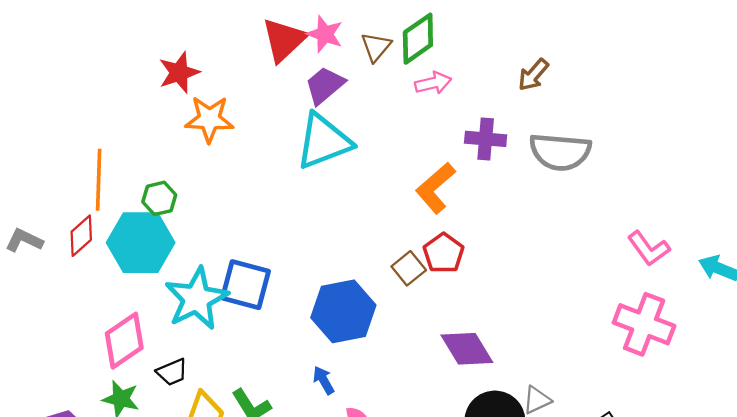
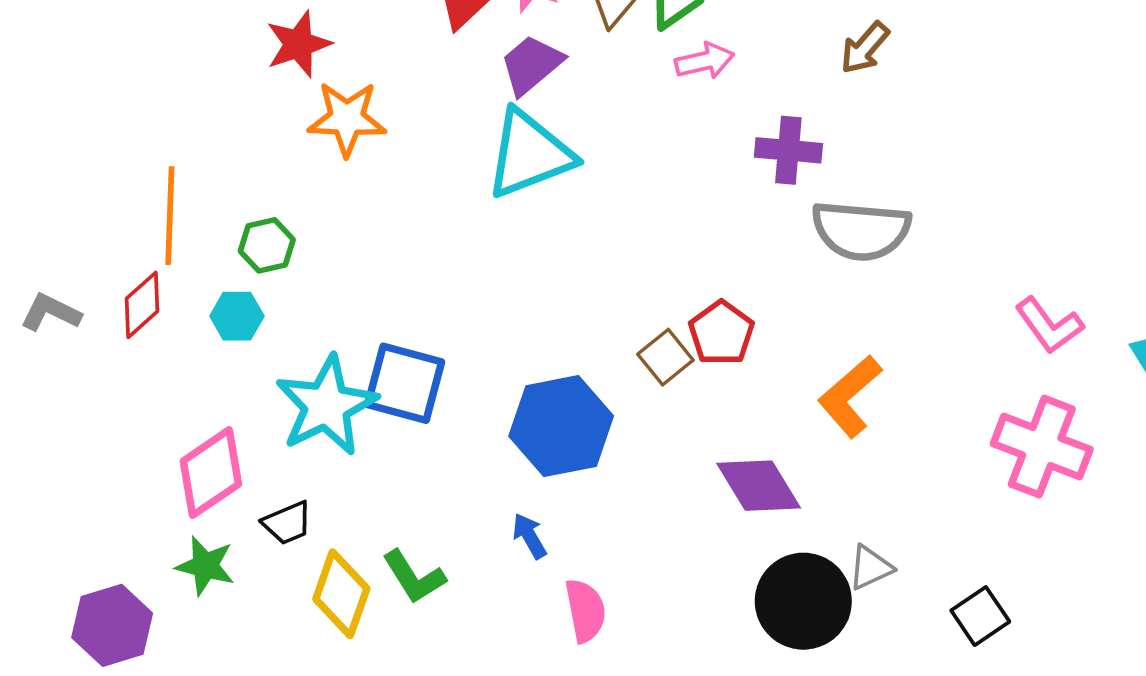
gray semicircle: (560, 152) -> (861, 230), moved
orange L-shape: (435, 188) -> (850, 396), moved
cyan hexagon: (141, 243) -> (237, 316), size x0.5

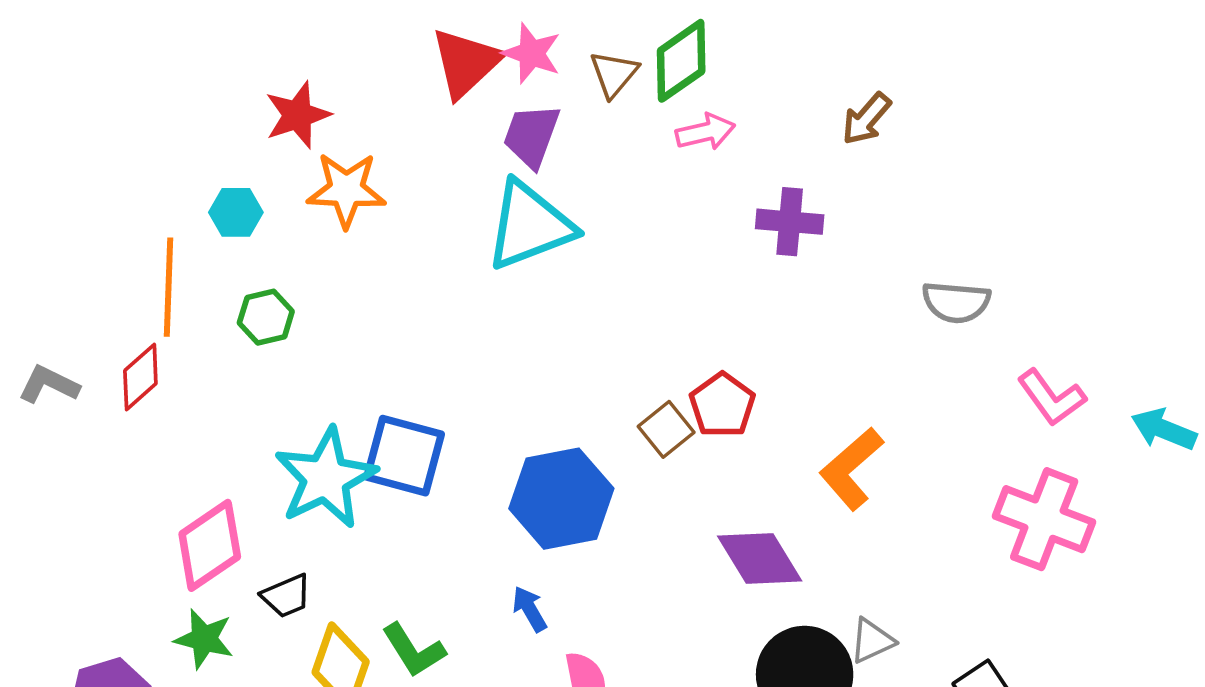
purple trapezoid: (531, 65) -> (531, 136), turned -30
gray semicircle: (861, 230) -> (956, 302), moved, size x0.7
cyan hexagon: (237, 316) -> (236, 212), moved

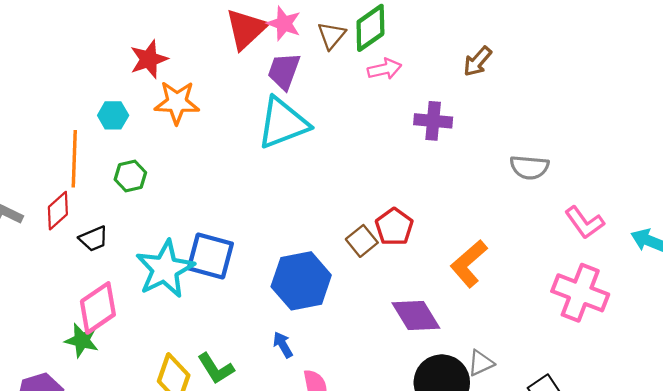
black trapezoid: (286, 596) -> (94, 239), moved
green star: (204, 639) -> (82, 340), moved

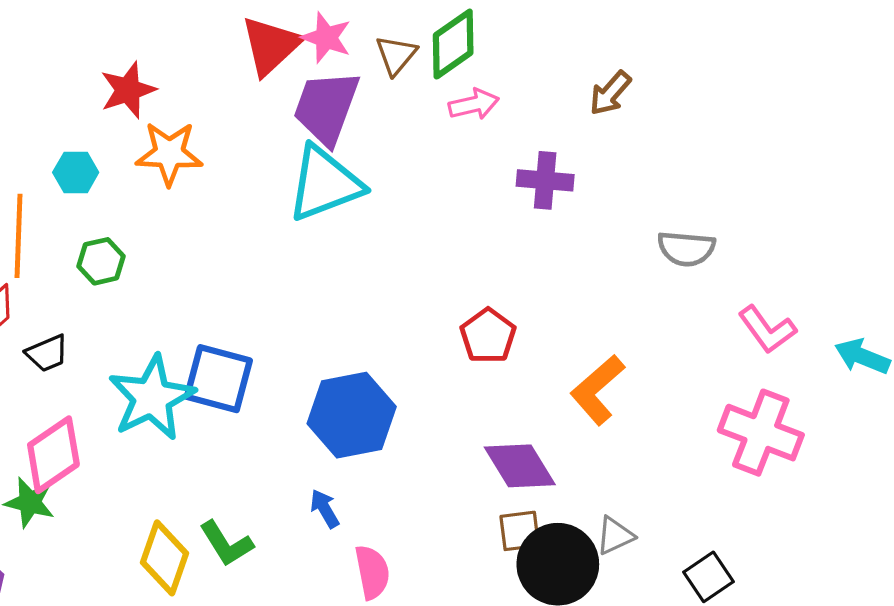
purple trapezoid: (284, 71) -> (326, 107), size x1.4
brown square: (362, 241) -> (520, 531), moved, turned 32

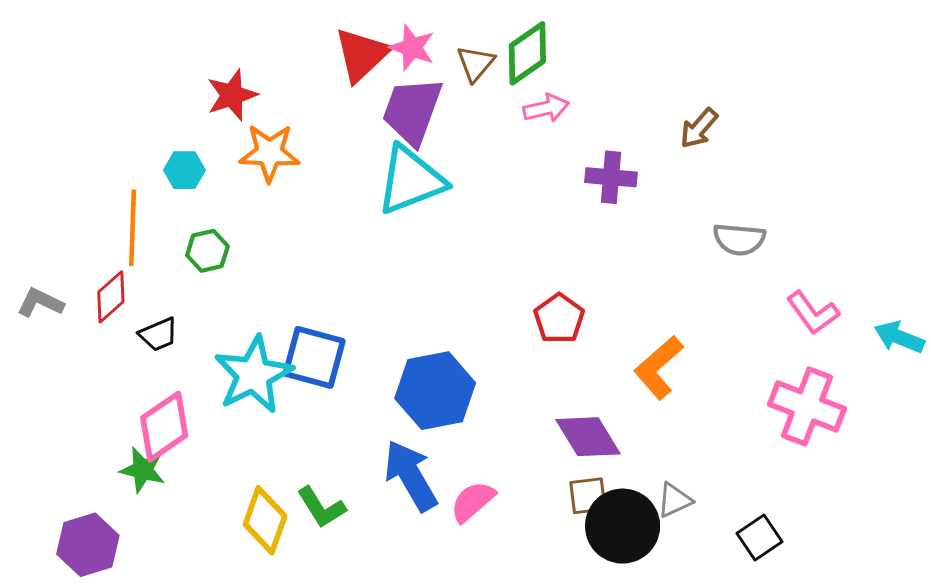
brown arrow: (610, 93) -> (699, 128), moved
blue arrow: (325, 509) -> (411, 476), size x2.0
pink semicircle: (372, 572) -> (473, 502), moved, turned -120

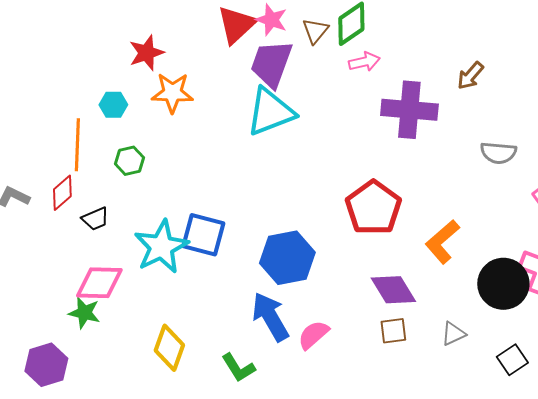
purple cross: (611, 177) -> (409, 110), size x1.6
red pentagon: (559, 319) -> (373, 208), size x1.6
pink diamond: (164, 427) -> (99, 283), turned 36
green L-shape: (321, 507) -> (238, 368), moved
black circle: (623, 526) -> (503, 284), moved

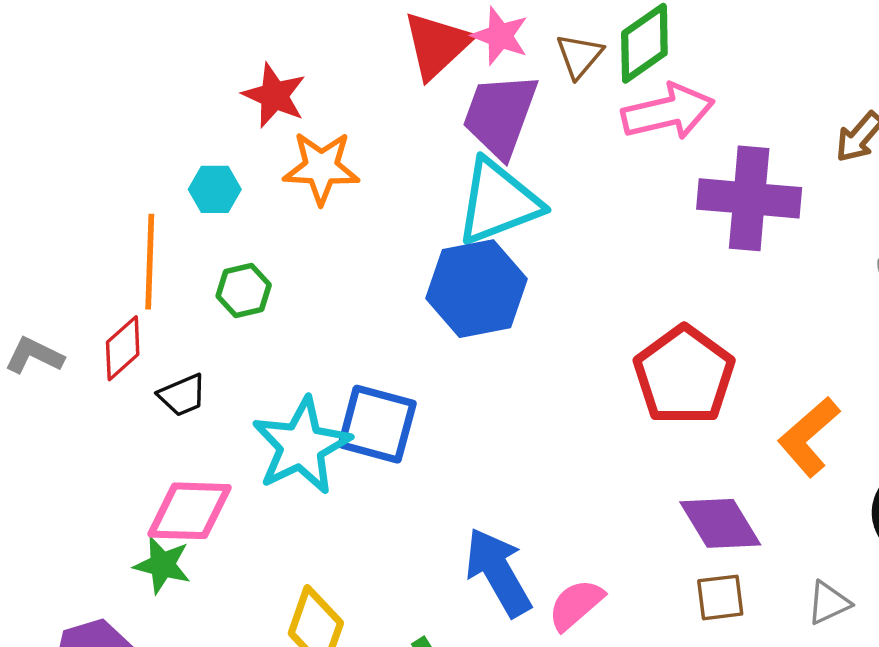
red star: (146, 53) -> (274, 96), turned -30
pink arrow: (364, 62) -> (668, 112), size x1.6
blue hexagon: (287, 258) -> (477, 289), moved

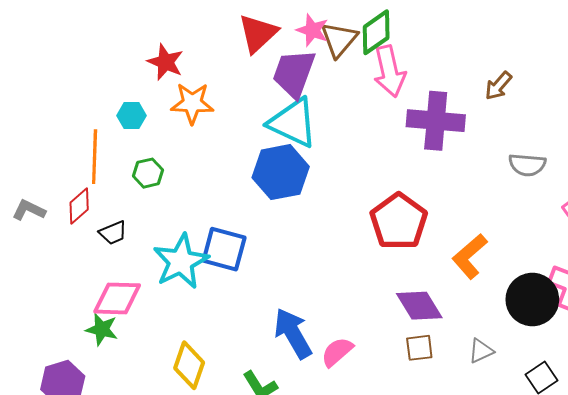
pink star: (500, 36) -> (312, 30), moved
brown triangle: (579, 56) -> (339, 39), size x1.4
pink arrow: (668, 112) -> (389, 71), turned 90
cyan triangle: (498, 202) -> (293, 123), turned 46

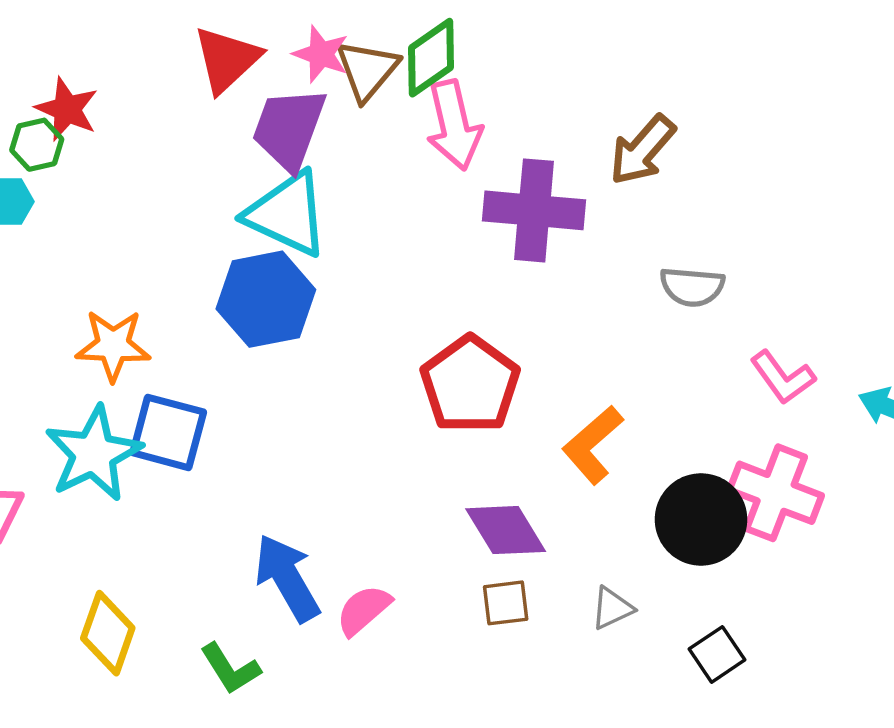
brown arrow: (498, 86) -> (642, 150), size x1.4
orange star: (192, 103) -> (113, 345), moved
green hexagon: (148, 173) -> (37, 145), moved

